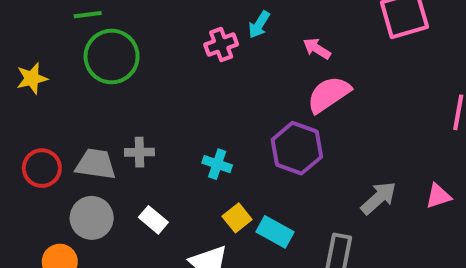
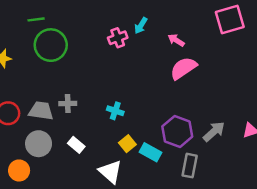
purple hexagon: (297, 148) -> (177, 132), moved

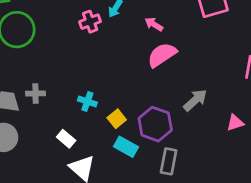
gray arrow: (214, 132) -> (195, 100), moved
yellow square: (127, 144) -> (117, 119), moved
white rectangle: (76, 145) -> (66, 139), moved

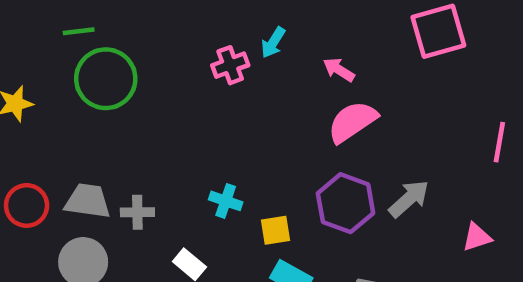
gray cross: (35, 93) -> (137, 212), moved
yellow square: (117, 119) -> (275, 230), turned 30
purple hexagon: (155, 124) -> (346, 203), moved

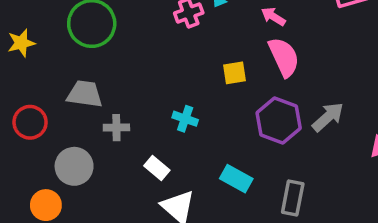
pink semicircle: (352, 122) -> (284, 57), turned 99
gray trapezoid: (88, 201) -> (85, 94), moved
yellow square: (275, 230) -> (234, 73), moved

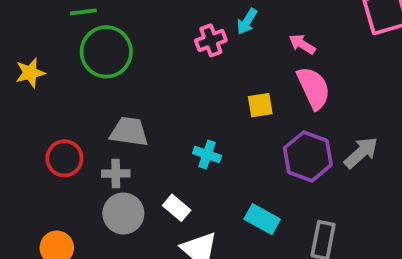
gray trapezoid: (85, 94) -> (129, 132), moved
red circle: (30, 122) -> (64, 158), moved
gray cross: (116, 128) -> (116, 174), moved
gray circle: (74, 166) -> (123, 213), moved

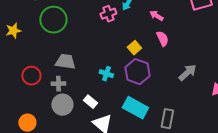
pink semicircle: (314, 88) -> (162, 39), size x0.7
yellow square: (260, 105) -> (134, 48), turned -32
purple hexagon: (308, 156) -> (137, 72), moved
cyan rectangle: (262, 219) -> (135, 108), size x1.4

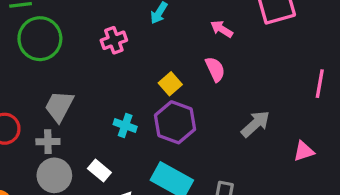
pink cross: (108, 14) -> (114, 40), moved
pink arrow: (156, 16) -> (222, 29), moved
gray trapezoid: (65, 62) -> (59, 106), turned -70

